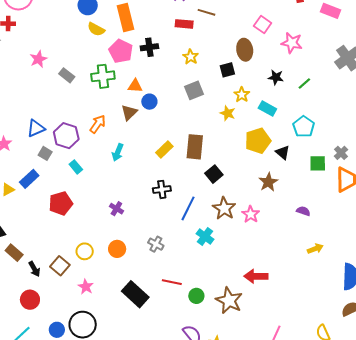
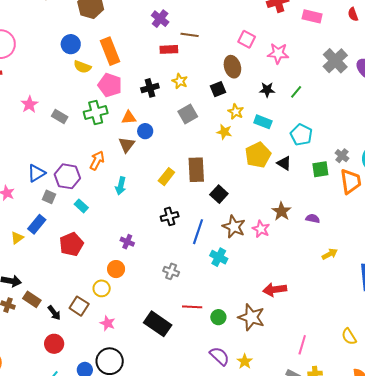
black cross: (149, 47) -> (150, 88), moved
brown star: (268, 182) -> (281, 211), moved
orange circle: (117, 249) -> (116, 269), moved

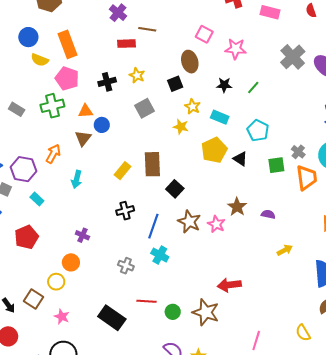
cyan cross: (219, 257) -> (160, 255), moved

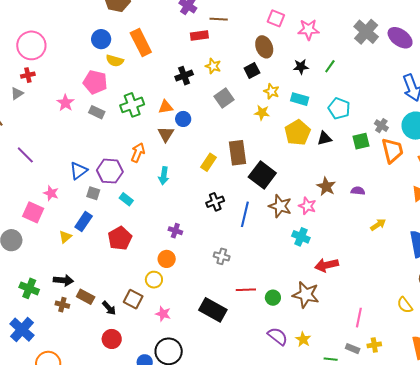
pink pentagon: (67, 78) -> (95, 82), moved
black triangle: (240, 159) -> (324, 138), turned -42
black square: (175, 189) -> (262, 175), size x1.5
cyan cross: (160, 255) -> (301, 237), moved

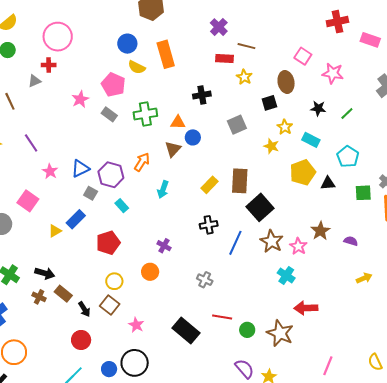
yellow star: (213, 66) -> (244, 77), moved
pink star: (51, 193) -> (50, 171), moved
yellow circle: (154, 280) -> (114, 281), moved

